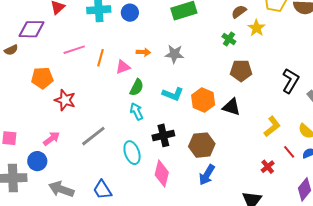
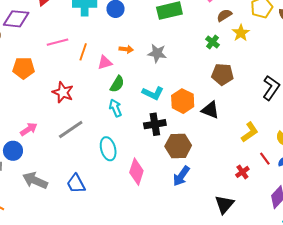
red star: (65, 100) -> (63, 92), moved
black cross: (163, 135) -> (155, 124), moved

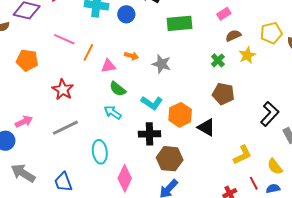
pink line: (57, 42) -> (64, 39), turned 30
green semicircle: (117, 84) -> (118, 89), turned 90
cyan arrow: (115, 108) -> (113, 112), turned -42

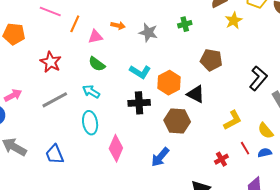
green cross: (218, 60) -> (185, 24), moved, turned 32
green semicircle: (118, 89) -> (97, 64), moved
cyan arrow: (113, 112) -> (91, 92), moved
brown hexagon: (170, 159) -> (177, 121), moved

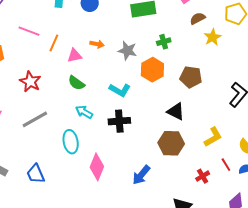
orange hexagon: (169, 83) -> (152, 70), moved
cyan arrow: (91, 92) -> (84, 112), moved
brown hexagon: (177, 121) -> (171, 143), moved

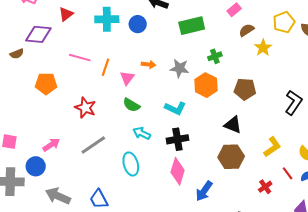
pink triangle: (75, 56) -> (127, 78), turned -35
pink diamond: (97, 167) -> (178, 171), moved

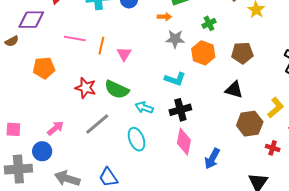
orange arrow: (149, 64) -> (164, 17), moved
green semicircle: (131, 105) -> (117, 89), moved, size x1.4
brown hexagon: (231, 157) -> (250, 124), moved
red cross: (265, 187) -> (273, 148), turned -32

